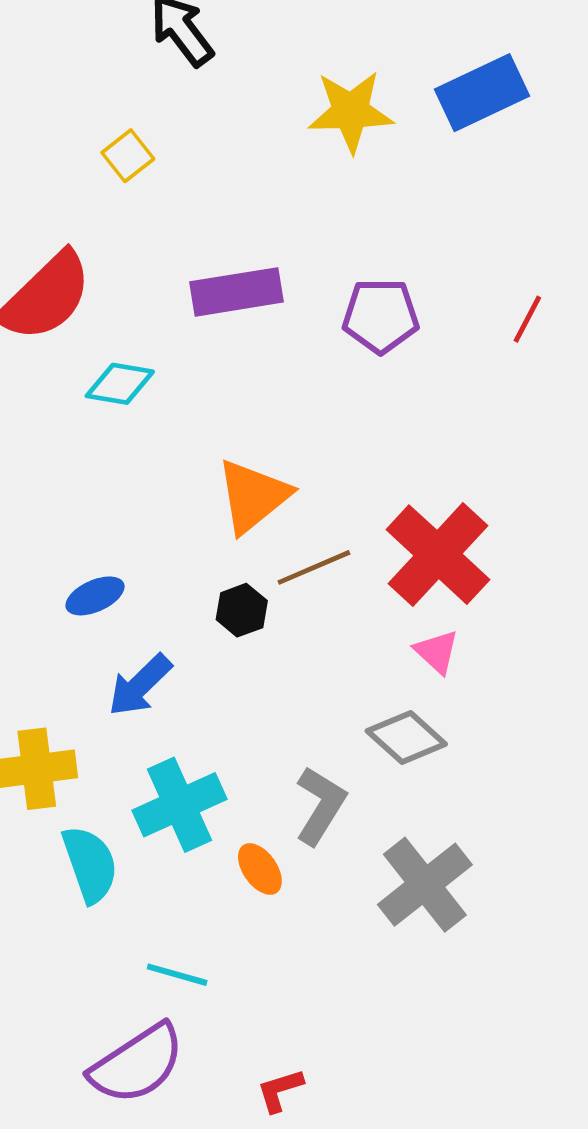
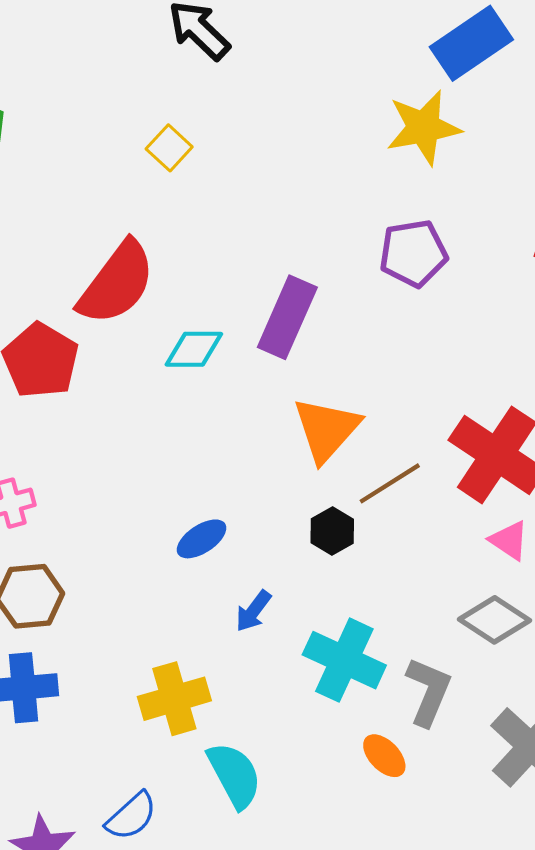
yellow star: (351, 111) -> (424, 128), moved
purple rectangle: (236, 292) -> (287, 317), moved, turned -48
blue arrow: (140, 685) -> (253, 611), size x0.7
cyan cross: (180, 805) -> (344, 660), moved, turned -32

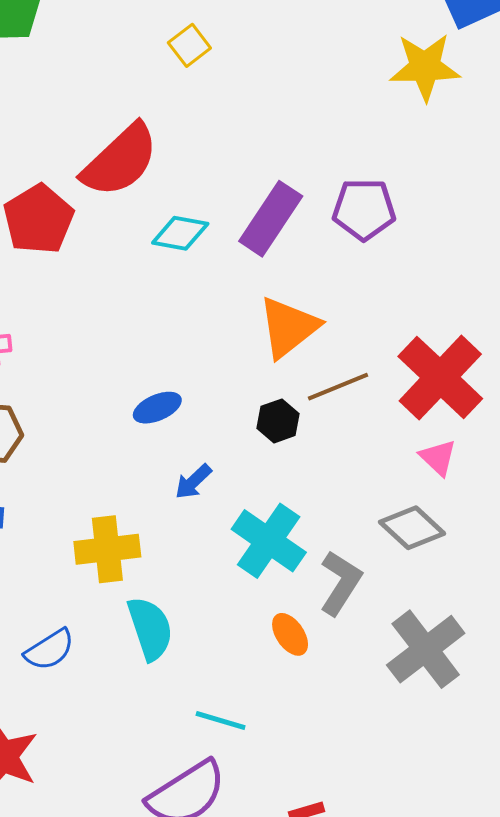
purple pentagon: (413, 253) -> (364, 209), moved

